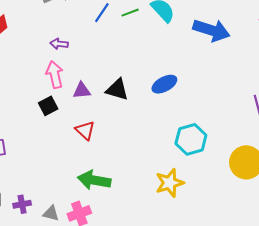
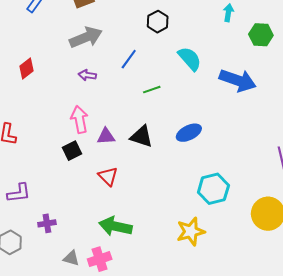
green line: (130, 13) -> (152, 90), moved
purple arrow: (59, 44) -> (87, 75), moved
purple cross: (22, 204) -> (47, 223), moved

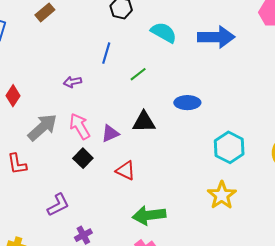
gray arrow: (86, 37) -> (42, 127), moved
blue ellipse: (189, 133) -> (187, 103), turned 45
purple L-shape: (19, 193) -> (58, 205), moved

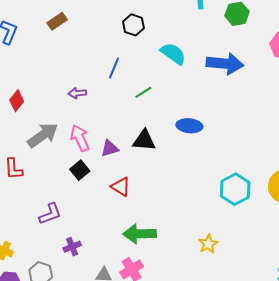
cyan hexagon: (229, 147) -> (235, 189), moved
yellow star: (222, 195) -> (208, 244), moved, size x0.7

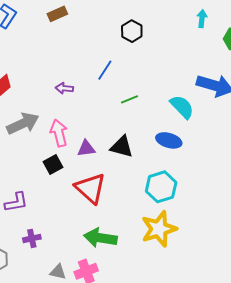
cyan semicircle: (173, 54) -> (182, 107), moved
red triangle: (121, 187) -> (90, 188), size x1.6
cyan hexagon: (235, 189) -> (161, 187), moved
yellow star: (208, 244) -> (159, 229), moved, size x1.8

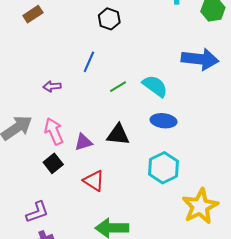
cyan semicircle: (182, 107) -> (155, 86), moved
red triangle: (90, 188) -> (94, 181), size x0.7
purple L-shape: (16, 202) -> (37, 212), moved
yellow star: (159, 229) -> (200, 206), moved

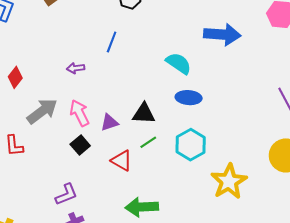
green line: (118, 87) -> (148, 142), moved

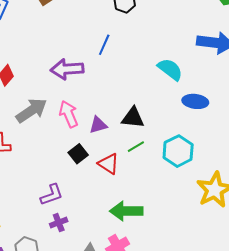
purple arrow: (76, 68) -> (67, 69), size x1.8
blue ellipse: (189, 98) -> (195, 101), moved
black square: (80, 145) -> (78, 154), moved

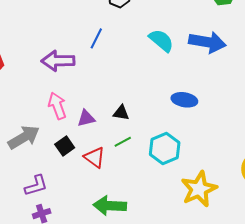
cyan semicircle: (170, 69) -> (161, 40), moved
gray arrow: (32, 110) -> (24, 137), moved
black triangle: (133, 118) -> (121, 113), size x0.7

